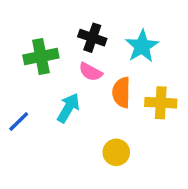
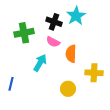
cyan star: (142, 46) -> (76, 16), moved
yellow cross: (161, 103) -> (94, 73), moved
blue line: (19, 122) -> (11, 84), moved, turned -32

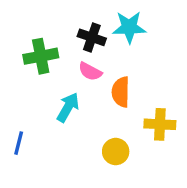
cyan star: (76, 16) -> (129, 27), turned 30

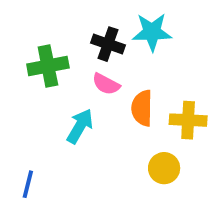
yellow cross: (160, 124) -> (188, 120), moved
blue line: (19, 143) -> (28, 184), moved
yellow circle: (116, 152) -> (164, 168), moved

